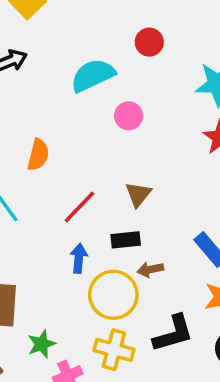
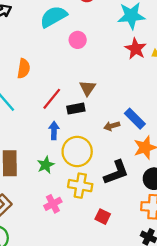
black rectangle: (126, 240) -> (76, 109), moved
brown arrow: (150, 269) -> (112, 126), moved
green star: (42, 344) -> (46, 165), moved

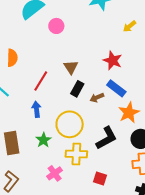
red star: (136, 49) -> (113, 60), moved
black rectangle: (76, 109) -> (77, 89), moved, turned -42
blue arrow: (54, 131) -> (37, 109), moved

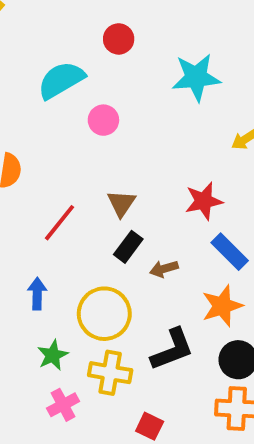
red star: (113, 60) -> (204, 201), turned 30
blue rectangle: (116, 88) -> (230, 252), moved
blue arrow: (37, 109) -> (37, 294), moved
green star: (43, 140) -> (53, 355), moved

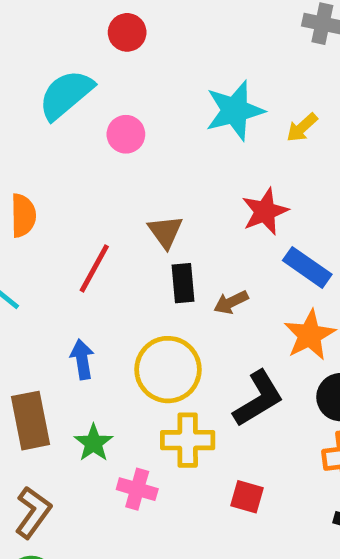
cyan star: (196, 77) -> (235, 110), moved
black rectangle: (128, 247) -> (183, 283), turned -32
green star: (53, 355) -> (93, 443), moved
pink cross: (63, 405) -> (137, 489), turned -36

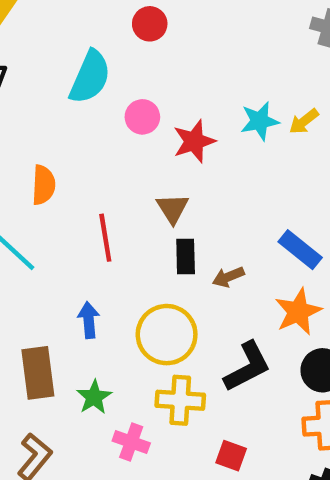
cyan semicircle: (66, 95) -> (90, 77), turned 150
cyan star: (235, 110) -> (260, 121), moved, size x0.7
red star: (265, 211) -> (194, 141), moved
red line: (94, 268) -> (105, 238), turned -42

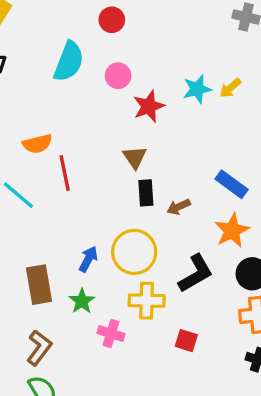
pink circle: (142, 117) -> (118, 76), moved
orange semicircle: (44, 185) -> (37, 144), turned 76
red line: (105, 238) -> (65, 173), moved
blue arrow: (89, 320) -> (88, 259), moved, turned 35

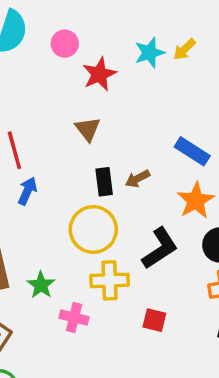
black rectangle: (146, 193) -> (104, 182), moved
blue arrow: (88, 259) -> (27, 191), moved

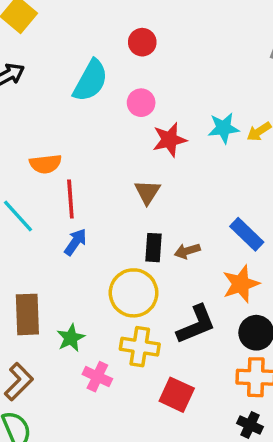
red square: (154, 320) -> (177, 395), size x1.4

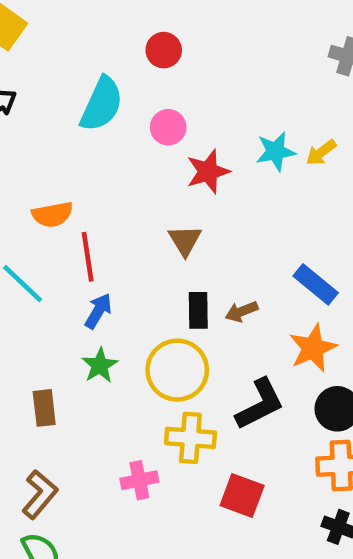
brown rectangle: (27, 314) -> (44, 408), size x0.7
green star: (71, 338) -> (100, 365), moved
pink cross: (97, 377) -> (139, 480), turned -32

